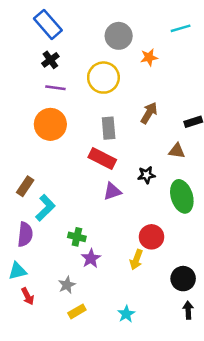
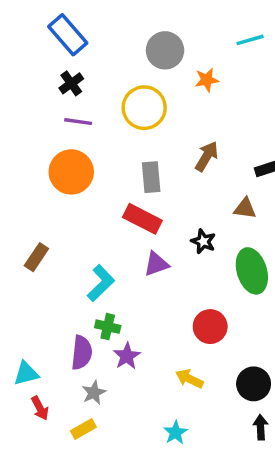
black star: (146, 175) -> (203, 241), turned 30
cyan L-shape: (45, 208) -> (101, 283), moved
purple semicircle: (25, 234) -> (82, 353), moved
yellow arrow: (136, 260) -> (189, 379), moved, turned 96
yellow rectangle: (77, 311) -> (83, 429), moved

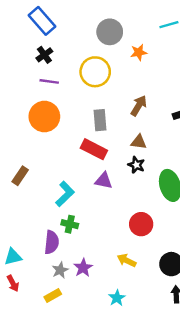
brown triangle: (245, 208) -> (139, 142), moved
purple triangle: (156, 264) -> (104, 181), turned 30
purple star: (127, 356) -> (83, 268), moved
red arrow: (40, 408) -> (13, 283), moved

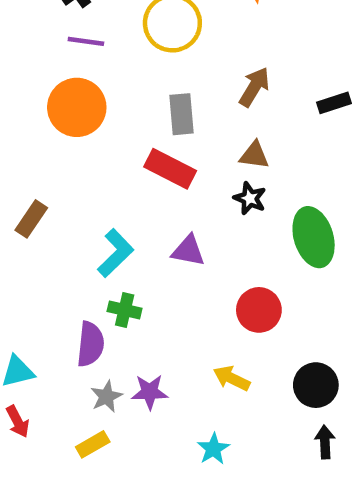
purple triangle: (104, 181) -> (188, 251), moved
purple star: (83, 268) -> (150, 392), turned 30

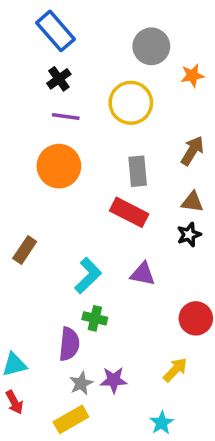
black star: (250, 198) -> (189, 235), turned 30
yellow arrow: (232, 378) -> (175, 370), turned 108
yellow rectangle: (93, 444) -> (71, 419), size x1.4

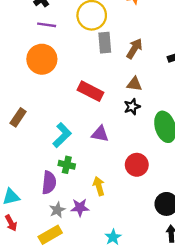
gray rectangle: (138, 171) -> (105, 43), moved
yellow arrow: (175, 370) -> (99, 186), moved, turned -60

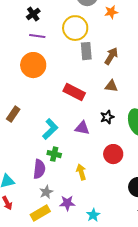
black star: (132, 107) -> (107, 117), moved
purple star: (80, 208) -> (67, 203), moved

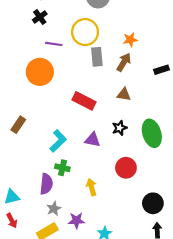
orange star: (111, 12) -> (130, 40), moved
purple line: (37, 36) -> (54, 44), moved

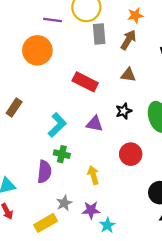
gray star: (54, 209) -> (64, 203), moved
purple star: (76, 221) -> (91, 210), moved

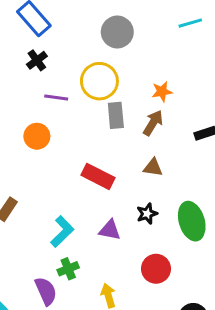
orange circle: (37, 50) -> (37, 136), size x0.7
green cross: (62, 154) -> (68, 269), turned -35
purple semicircle: (44, 172) -> (46, 291), turned -30

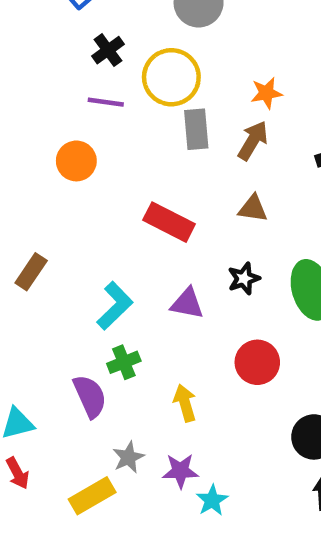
black cross: (37, 60) -> (108, 50), moved

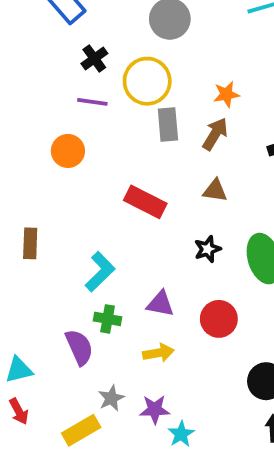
brown rectangle: (31, 272) -> (30, 243), turned -32
purple triangle: (187, 303) -> (160, 304), moved
green cross: (124, 362) -> (108, 319), turned 32
yellow arrow: (185, 403) -> (158, 353), turned 96

